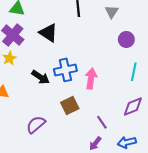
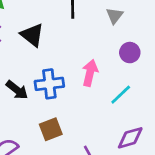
cyan line: (134, 72) -> (121, 95), moved, turned 30
pink arrow: (91, 79) -> (90, 73), moved

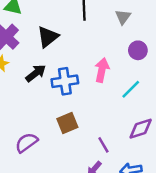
black triangle: (32, 35) -> (48, 37), turned 45
black arrow: (17, 90) -> (36, 73), moved, turned -75

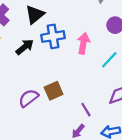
blue cross: (65, 81) -> (53, 36), moved
purple semicircle: (26, 143) -> (28, 98), moved

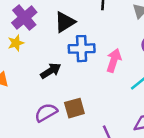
black arrow: (25, 47) -> (51, 71), moved

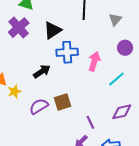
yellow star: (16, 43) -> (14, 91), moved

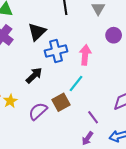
cyan line: (116, 79) -> (76, 84), moved

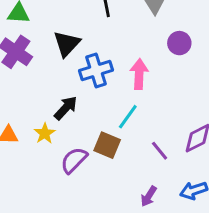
yellow star: (10, 101) -> (45, 133), moved
brown square: (61, 102) -> (107, 145), turned -36
purple line: (93, 117) -> (160, 151), moved

